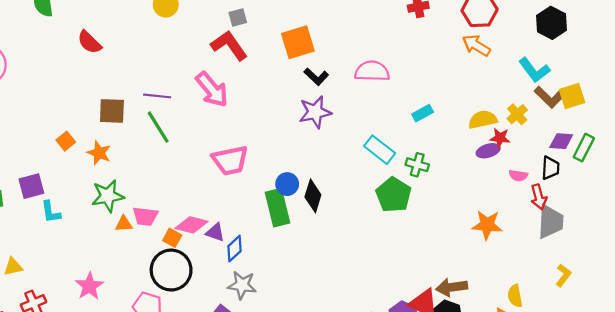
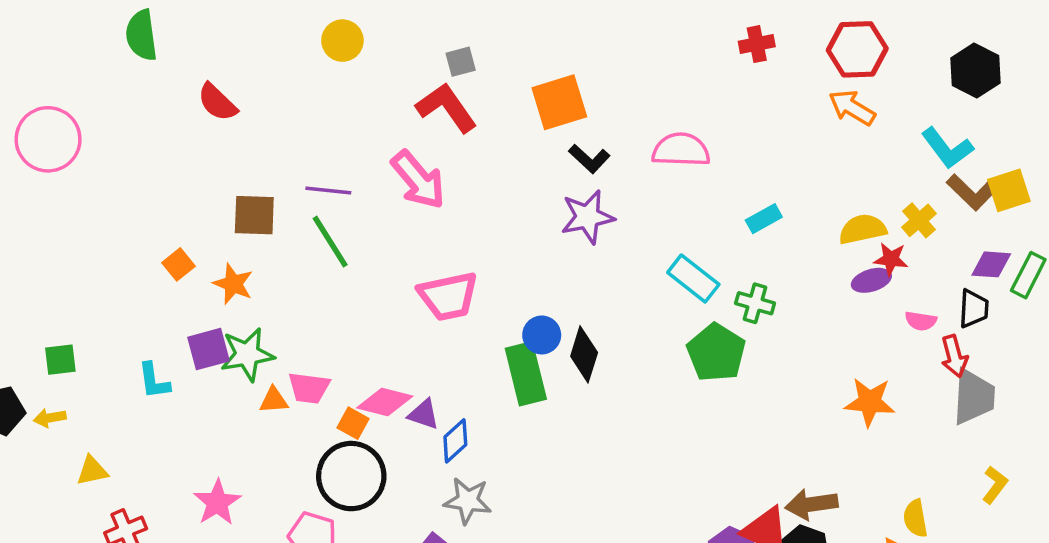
purple square: (31, 186) -> (208, 349), moved

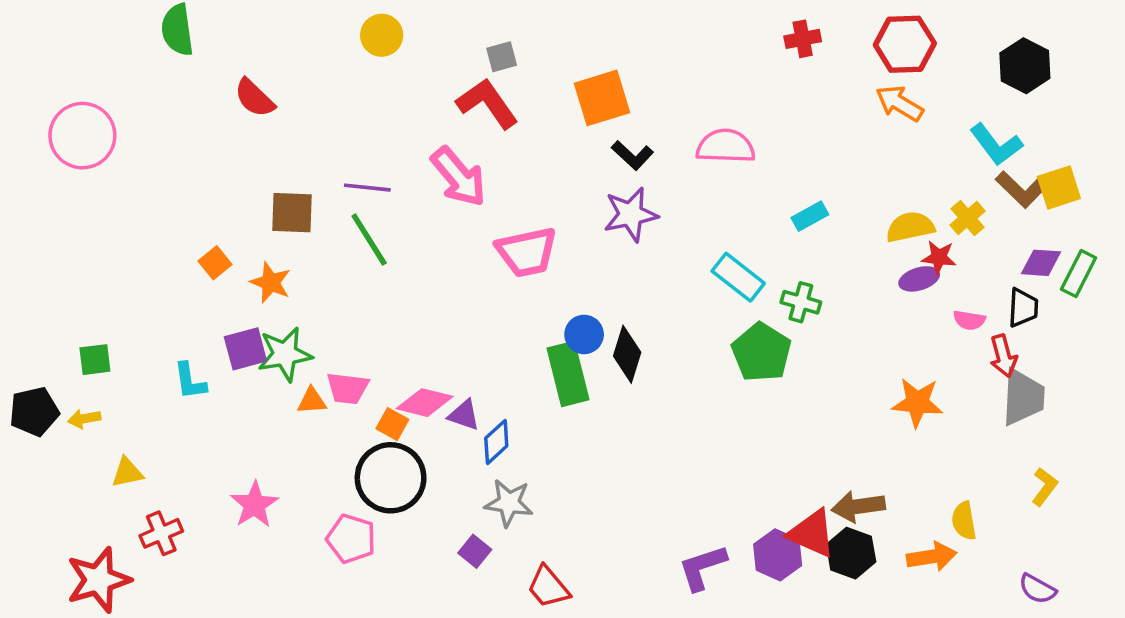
pink trapezoid: (448, 296) -> (527, 252), moved

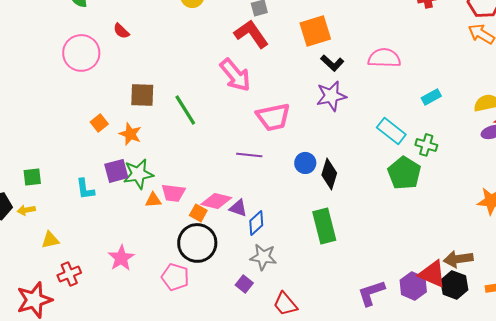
red semicircle: (254, 98) -> (121, 31), size x0.7
pink circle: (82, 136) -> (81, 53), moved
purple line: (367, 188) -> (249, 155), moved
green rectangle: (568, 374) -> (324, 226), moved

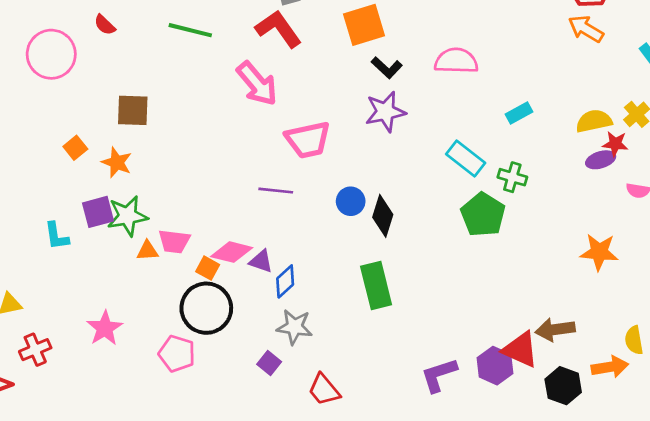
green line: (185, 110) -> (190, 30), moved, turned -44
black hexagon: (454, 285) -> (563, 386), moved

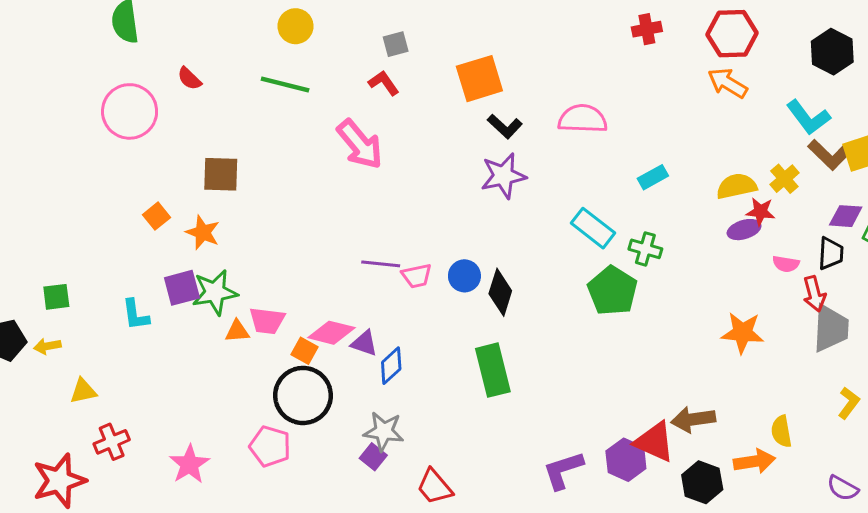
red L-shape: (278, 29) -> (384, 83), size x0.6
pink trapezoid: (308, 140) -> (417, 276), moved, size x0.6
gray star: (294, 327) -> (384, 431), moved
pink star: (105, 328) -> (189, 464), moved

